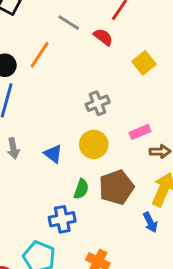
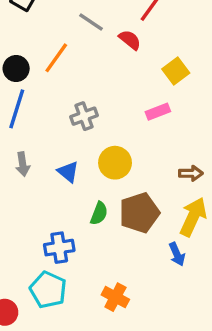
gray cross: (98, 103) -> (84, 116), moved
pink rectangle: (140, 132) -> (158, 112), moved
blue cross: (62, 219) -> (59, 248), moved

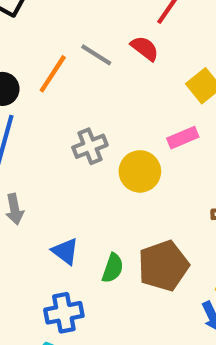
gray line: (91, 22) -> (96, 55), moved
yellow circle: (115, 163) -> (140, 171), moved
blue triangle: (68, 172) -> (65, 251), moved

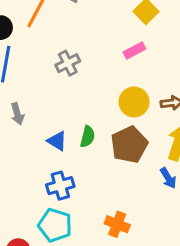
yellow circle: (140, 171) -> (134, 102), moved
green semicircle: (113, 268) -> (88, 137), moved

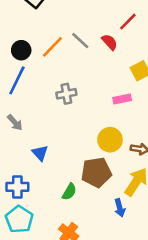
gray arrow: (17, 114) -> (15, 122), turned -42
green semicircle: (88, 137) -> (69, 192), moved
blue cross: (60, 186) -> (17, 187), moved

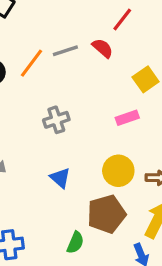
gray line: (80, 41) -> (65, 51), turned -54
blue triangle: (40, 153) -> (60, 178), moved

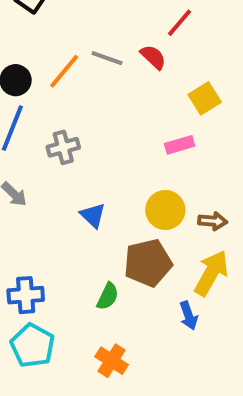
gray line: (65, 51) -> (107, 58), turned 35
gray cross: (56, 120) -> (63, 147), moved

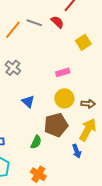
pink rectangle: (180, 145) -> (63, 72), moved
gray cross: (63, 147) -> (13, 68), turned -35

